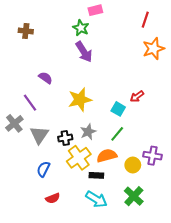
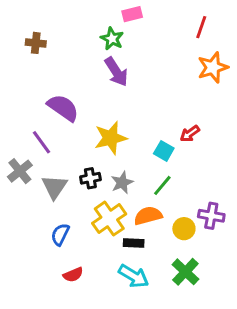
purple semicircle: (46, 78) -> (63, 108), size x1.6
black cross: (65, 138) -> (90, 178), moved

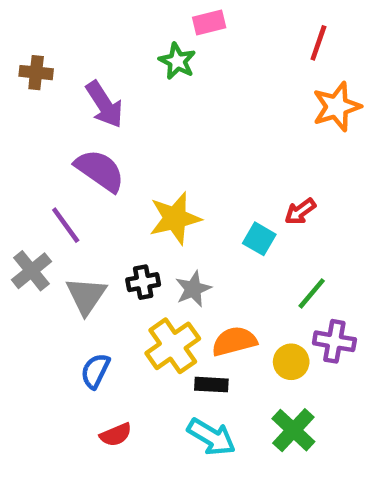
brown cross: (36, 43) -> (36, 73), moved
purple arrow: (116, 72) -> (104, 104), moved
green line: (162, 185) -> (312, 293), moved

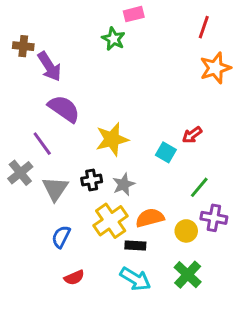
purple arrow: (104, 104) -> (49, 66), moved

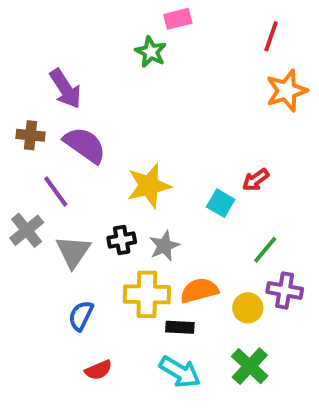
brown cross: (23, 46) -> (30, 135), moved
yellow cross: (111, 221) -> (147, 294), turned 36

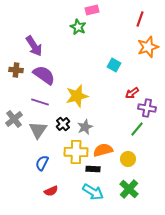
purple line: (56, 192) -> (40, 102), moved, turned -36
cyan square: (221, 203) -> (114, 65), moved
black cross: (122, 240) -> (63, 124), turned -32
purple cross: (285, 290) -> (147, 108), moved

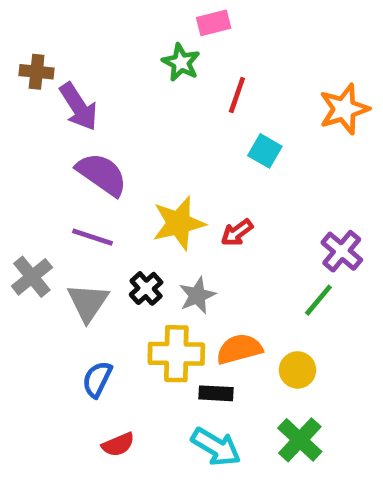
red line: (140, 19) -> (237, 95), moved
brown cross: (16, 70) -> (37, 72), moved
red arrow: (132, 93) -> (237, 233), moved
purple cross: (147, 108) -> (342, 251), turned 30

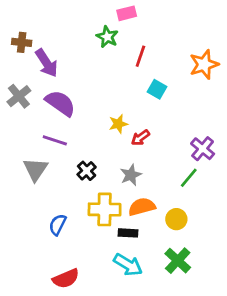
yellow star: (179, 223) -> (118, 124), moved, size x0.6
gray cross: (32, 277) -> (19, 96), moved
gray star: (197, 295) -> (131, 175), moved
gray triangle: (88, 302) -> (35, 169), moved
red semicircle: (118, 445) -> (66, 279), moved, size x1.4

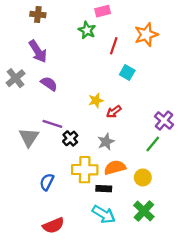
brown cross: (22, 42) -> (38, 15), moved
orange star: (204, 64) -> (146, 35), moved
purple semicircle: (60, 103) -> (49, 84), size x0.7
purple line: (55, 140) -> (52, 124), moved

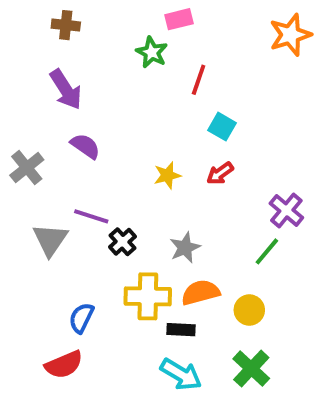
orange star: (146, 35) -> (290, 35), moved
gray cross: (16, 78) -> (27, 168), moved
red arrow: (114, 112) -> (220, 173), moved
red semicircle: (53, 225) -> (64, 365), moved

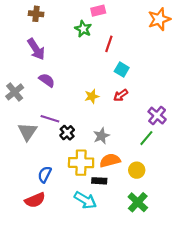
cyan arrow: (181, 374) -> (85, 200), moved

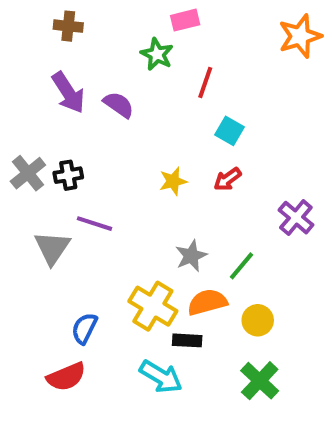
purple semicircle: (47, 80) -> (119, 105), moved
black cross: (67, 133) -> (68, 175), moved, turned 32
green line: (146, 138) -> (242, 266), moved
yellow cross: (81, 163) -> (153, 306), turned 30

